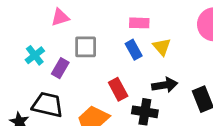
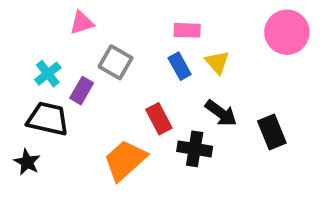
gray square: (86, 47) -> (116, 62), turned 30
black arrow: (165, 85) -> (221, 113), turned 45
black trapezoid: (47, 105) -> (48, 119), moved

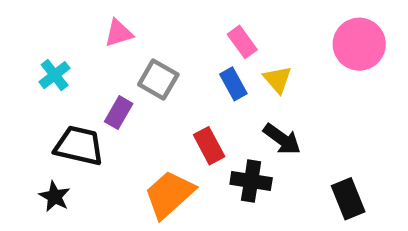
pink rectangle: (187, 30) -> (242, 42), turned 52
cyan cross: (48, 74) -> (55, 75), moved
black rectangle: (272, 132) -> (348, 199), moved

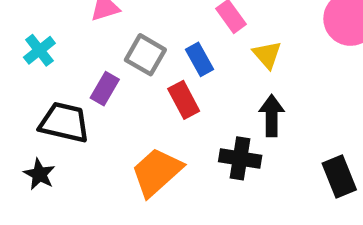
blue rectangle: (233, 84) -> (199, 59), moved
black arrow: (282, 139) -> (272, 116), turned -126
red rectangle: (209, 146) -> (184, 100), moved

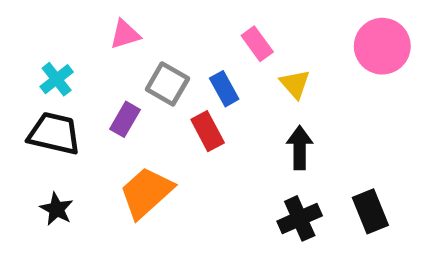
black trapezoid: (64, 122) -> (54, 133), moved
black cross: (240, 158) -> (300, 218), moved, turned -33
orange trapezoid: (157, 172) -> (146, 193), moved

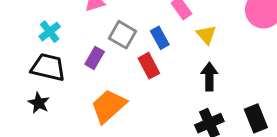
black star: (57, 209) -> (39, 103), moved

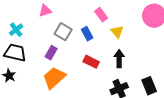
purple rectangle: (95, 58) -> (51, 53), moved
red rectangle: (149, 66) -> (91, 62), moved, turned -35

